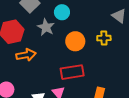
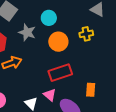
cyan circle: (62, 12) -> (49, 18), moved

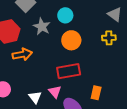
yellow cross: (86, 34) -> (109, 38), moved

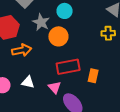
orange circle: (71, 40) -> (58, 36), moved
orange rectangle: (96, 93) -> (93, 76), moved
white triangle: (35, 97) -> (28, 82), moved, turned -40

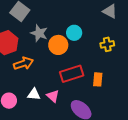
cyan circle: (65, 11) -> (74, 33), moved
yellow cross: (108, 33) -> (107, 44), moved
pink triangle: (55, 87) -> (53, 96), moved

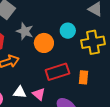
cyan circle: (74, 33) -> (68, 31), moved
yellow cross: (107, 44) -> (93, 42), size x1.6

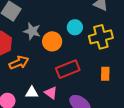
orange rectangle: (84, 77) -> (105, 74), moved

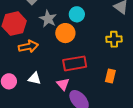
cyan circle: (75, 27) -> (77, 14), moved
yellow cross: (101, 37) -> (114, 39), size x0.7
pink triangle: (51, 93) -> (63, 84), moved

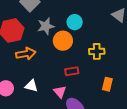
gray star: (48, 19) -> (46, 26), turned 30
yellow cross: (114, 39) -> (97, 51), moved
red rectangle: (75, 63) -> (72, 71), size x0.6

